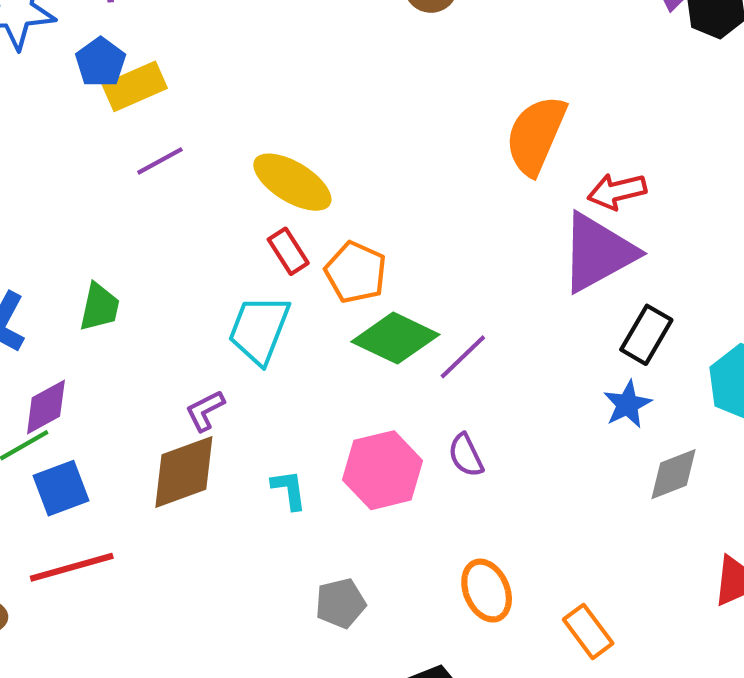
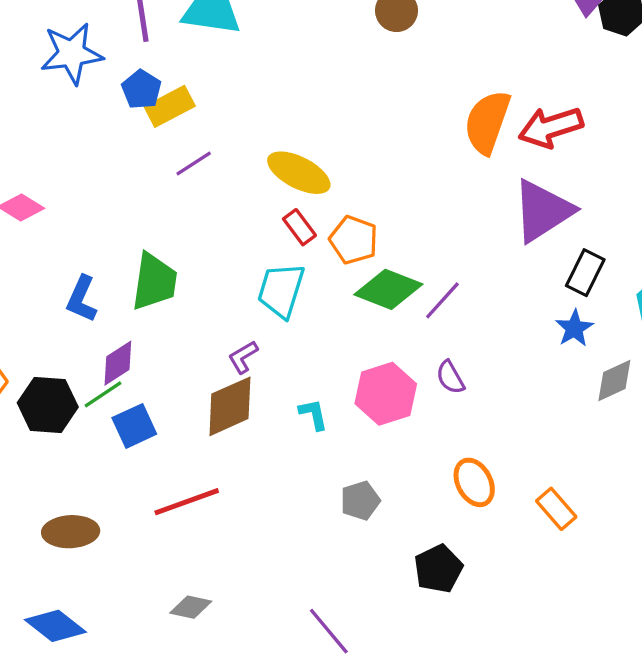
red arrow: (617, 191) -> (551, 127), moved, size x1.4
green trapezoid: (99, 307) -> (154, 282), size x1.5
red line: (72, 567) -> (187, 502), moved

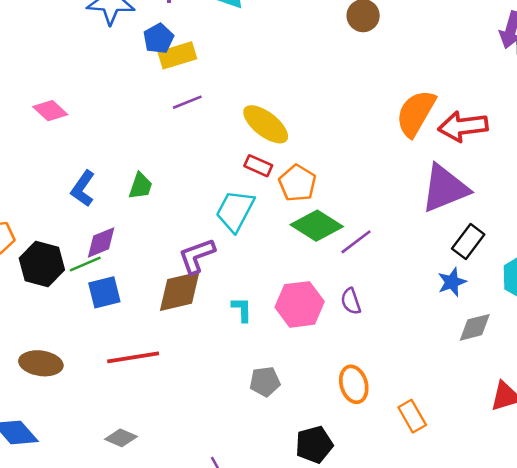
red rectangle: (299, 227) -> (258, 166), turned -40
green trapezoid: (154, 282) -> (140, 186), size x0.6
purple L-shape: (243, 357) -> (197, 256), size x1.5

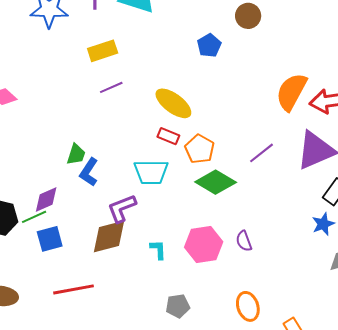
blue pentagon: (158, 38) -> (209, 45), moved
blue L-shape: (83, 189) -> (89, 172), moved
cyan trapezoid: (235, 211) -> (151, 172), turned -117
purple line: (356, 242) -> (261, 153), moved

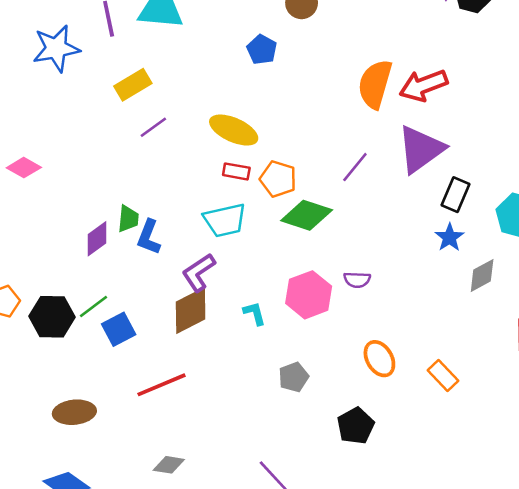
purple diamond: (46, 200) -> (97, 239), moved
purple semicircle: (244, 241) -> (357, 280), turned -55

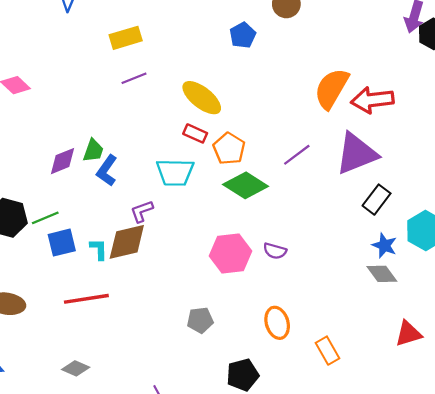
blue star: (450, 237) -> (384, 245), moved, turned -30
purple L-shape: (199, 272) -> (142, 211), size x0.7
gray diamond: (482, 276) -> (382, 274), turned 68
cyan L-shape: (254, 313) -> (99, 249), moved

